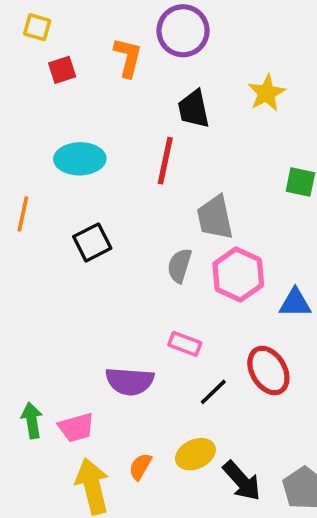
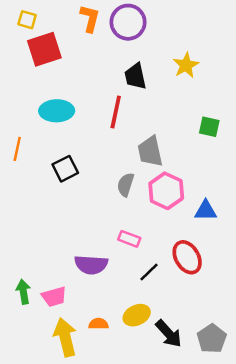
orange L-shape: (128, 57) -> (90, 18), moved
red square: (62, 70) -> (44, 49), size x1.8
orange semicircle: (140, 467) -> (98, 324), turned 60

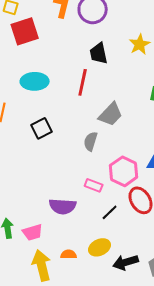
gray trapezoid: (150, 151) -> (111, 114), turned -124
pink hexagon: (166, 191) -> (124, 171), moved
black arrow: (169, 334) -> (126, 262), turned 115

